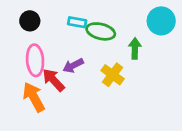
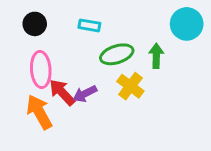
green ellipse: (101, 31) -> (117, 54), moved, turned -32
purple arrow: (73, 66) -> (85, 94), moved

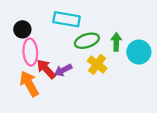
black circle: (35, 24) -> (22, 29), moved
cyan circle: (187, 24) -> (139, 52), moved
cyan rectangle: (89, 25) -> (67, 19), size x1.6

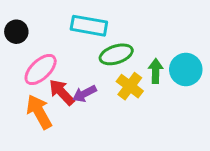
black circle: (22, 29) -> (16, 32), moved
green arrow: (116, 42) -> (156, 71), moved
pink ellipse: (30, 52) -> (41, 70), turned 50

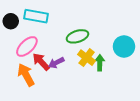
cyan rectangle: (89, 26) -> (36, 16), moved
green arrow: (156, 71) -> (100, 63), moved

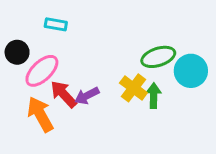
cyan rectangle: (36, 16) -> (56, 24), size x0.6
black circle: (11, 21) -> (17, 52), moved
green ellipse: (77, 36) -> (158, 57), moved

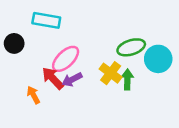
cyan rectangle: (56, 24) -> (46, 20), size x1.5
pink ellipse: (42, 71) -> (66, 59), moved
orange arrow: (40, 114) -> (33, 95), size x0.6

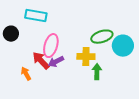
pink ellipse: (66, 59) -> (51, 46), turned -30
yellow cross: (111, 73) -> (86, 57), turned -36
green arrow: (127, 79) -> (97, 72), moved

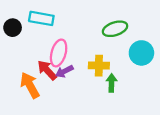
black circle: (11, 34) -> (13, 28), moved
green ellipse: (102, 37) -> (115, 29), moved
orange arrow: (26, 74) -> (30, 85), size x1.6

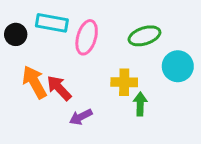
pink ellipse: (59, 53) -> (87, 37), moved
purple arrow: (64, 71) -> (81, 117), moved
orange arrow: (30, 85) -> (35, 82), moved

